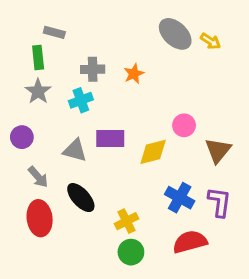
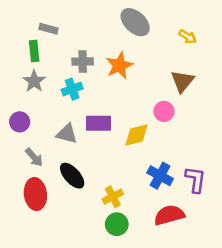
gray ellipse: (175, 34) -> (135, 22), moved
orange star: (134, 74) -> (119, 65), size x1.5
brown triangle: (218, 150) -> (182, 81), moved

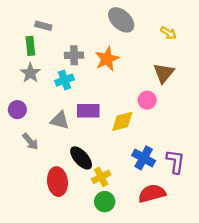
black ellipse: (72, 176) -> (81, 158), moved
red ellipse: (35, 194) -> (57, 182), moved

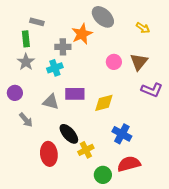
orange star: (107, 59) -> (82, 34), moved
pink circle: (147, 100) -> (114, 62), moved
purple L-shape: (175, 162) -> (152, 90), moved, turned 105
green circle: (105, 202) -> (103, 175), moved

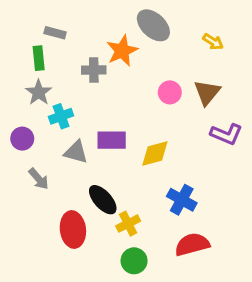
cyan cross: (55, 68) -> (61, 116), moved
green circle: (103, 175) -> (134, 261), moved

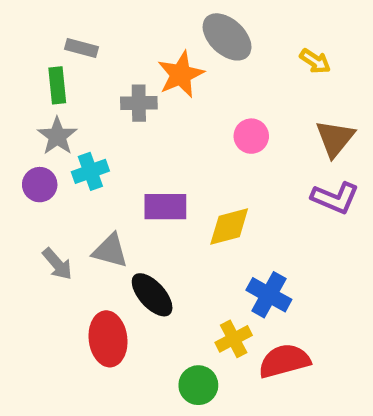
brown triangle: (207, 92) -> (335, 138), moved
purple circle: (22, 139) -> (40, 185), moved
gray triangle: (76, 152) -> (110, 251), moved
yellow cross: (128, 224) -> (234, 339), moved

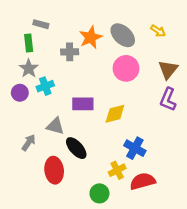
gray ellipse: (227, 37) -> (123, 35), moved
pink circle: (251, 136) -> (126, 68), size x1.5
purple L-shape: (335, 198) -> (168, 99), turned 90
gray arrow: (57, 264) -> (29, 143), moved, turned -105

